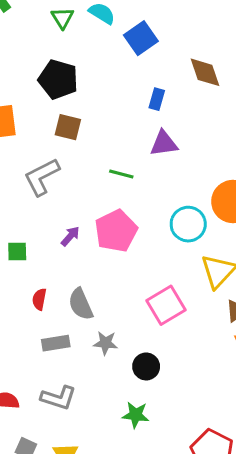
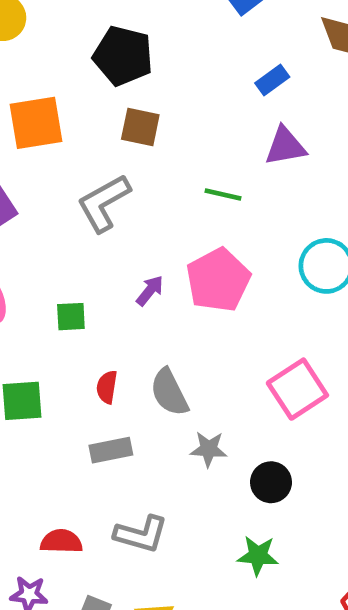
blue rectangle: (157, 99) -> (272, 80), turned 40
gray rectangle: (56, 343) -> (111, 450), moved

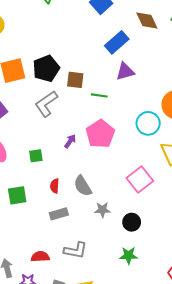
black pentagon: (123, 56) -> (46, 68), moved, turned -30
blue rectangle: (272, 80) -> (117, 42), size x1.6
brown square: (140, 127) -> (75, 80), moved

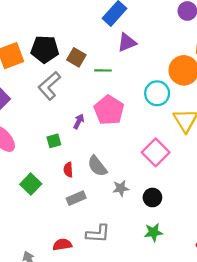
black pentagon: (46, 68) -> (45, 49), turned 30
brown square: (75, 80) -> (76, 57), turned 30
green square: (36, 156) -> (54, 141), moved
green square: (17, 195) -> (31, 184), turned -30

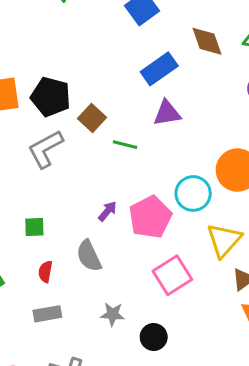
pink pentagon: (109, 110) -> (150, 217), moved
purple arrow: (79, 121) -> (107, 211), moved
gray semicircle: (97, 166) -> (89, 256), moved

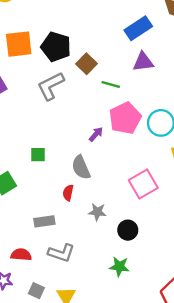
pink pentagon: (150, 217) -> (125, 118), moved
green square: (34, 227) -> (38, 155), moved
red semicircle: (45, 272) -> (68, 193), moved
gray rectangle: (47, 314) -> (44, 221), moved

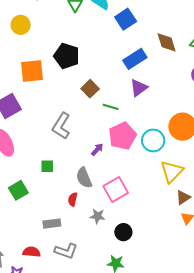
black pentagon: (56, 47) -> (67, 56), moved
purple triangle: (143, 62) -> (139, 88), turned -30
gray L-shape: (51, 86) -> (61, 126), moved, turned -32
pink square: (143, 184) -> (116, 190), moved

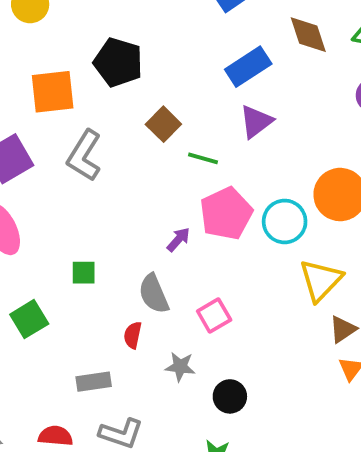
gray L-shape: (61, 126) -> (84, 156), moved
pink square: (116, 190) -> (214, 316), size x0.7

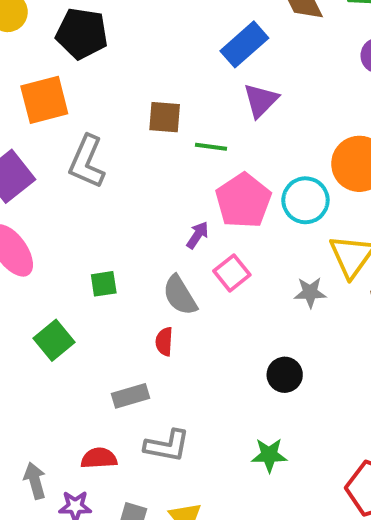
black pentagon: (118, 62) -> (82, 34), moved
brown square: (163, 124) -> (165, 117), turned -32
pink square: (214, 316) -> (232, 273), moved
gray star: (180, 367) -> (310, 292), moved
black circle: (230, 396) -> (285, 375), moved

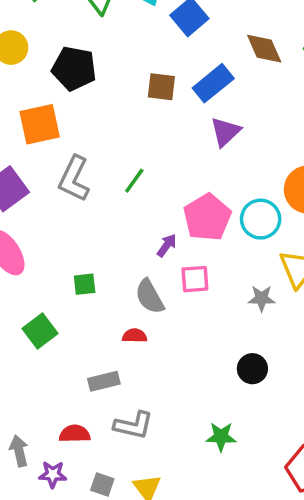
brown square: (165, 117) -> (161, 87), moved
green line: (211, 147) -> (134, 181), moved, turned -64
pink square: (232, 273) -> (195, 279), turned 32
red semicircle: (164, 342) -> (135, 336), turned 85
black circle: (285, 375) -> (252, 369), moved

